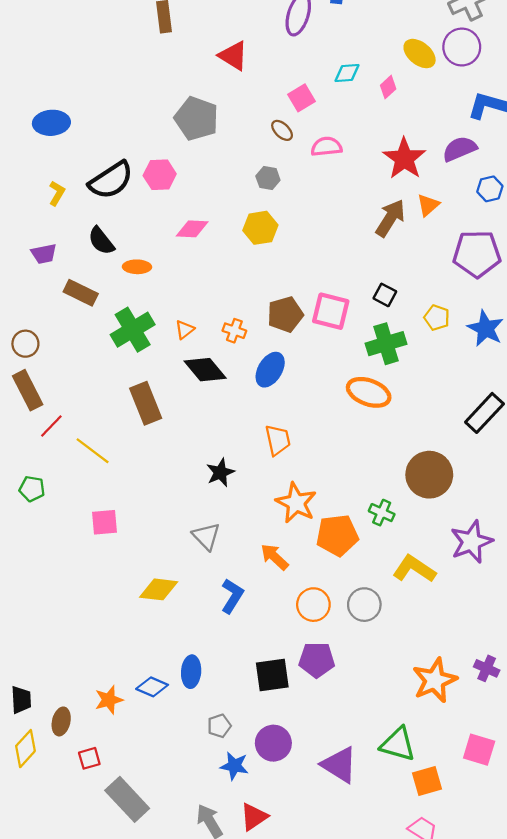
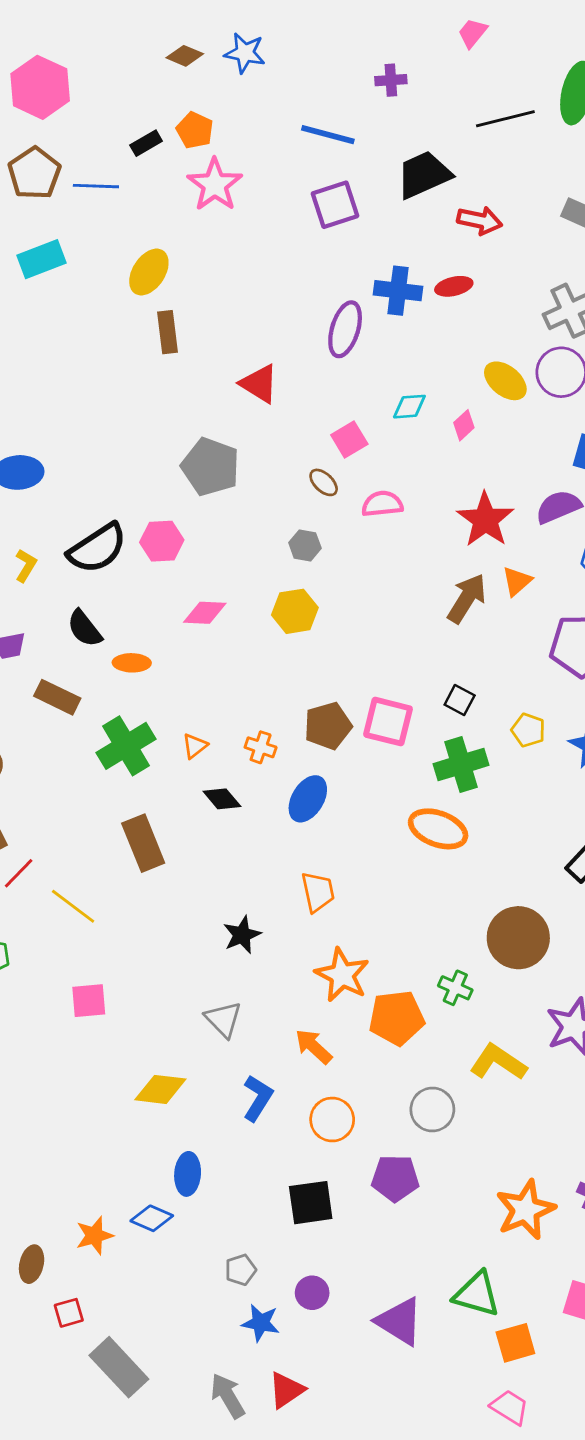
black diamond: (205, 370) -> (222, 799), size x0.7
orange circle: (313, 605) -> (332, 1120), moved
purple pentagon: (317, 660) -> (395, 1178), moved
blue ellipse: (191, 672) -> (188, 1174), moved
purple circle: (273, 743) -> (312, 1293), size x0.7

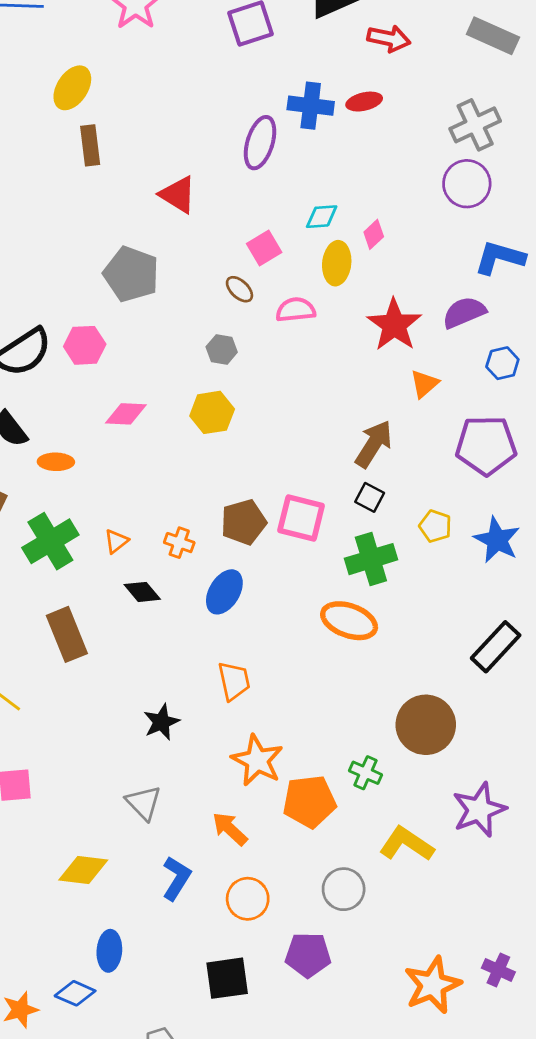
yellow ellipse: (505, 381) -> (337, 263), moved, turned 57
brown arrow: (467, 598) -> (374, 444), moved

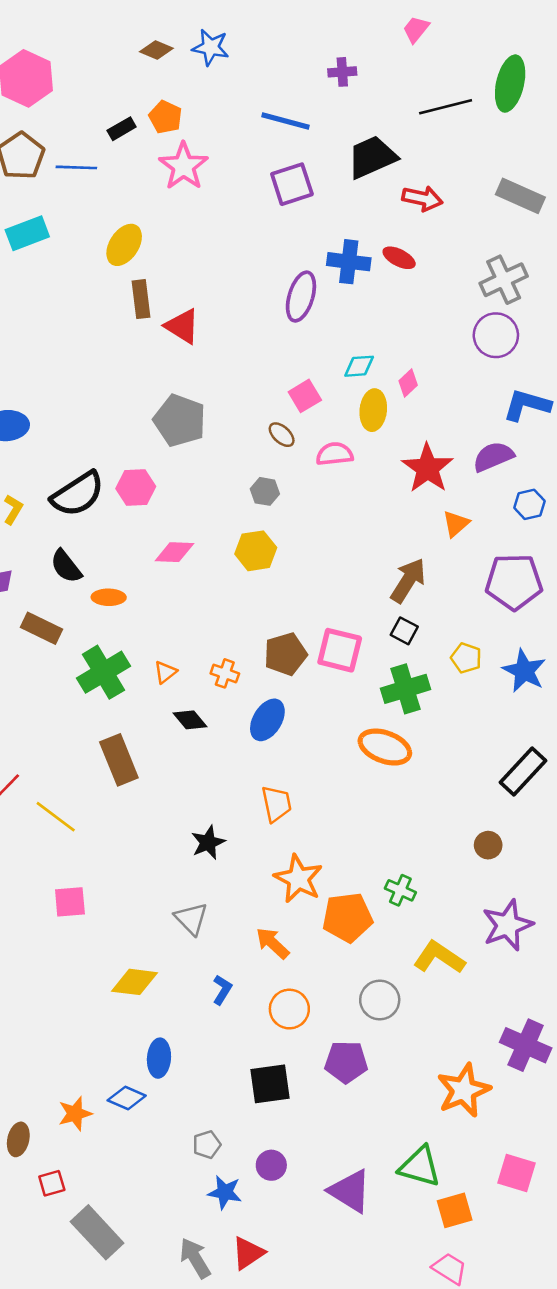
red ellipse: (364, 102) -> (399, 258), turned 40
red triangle: (178, 195) -> (182, 326), moved
brown circle: (426, 725) -> (488, 845), moved, size x0.5
blue L-shape: (176, 878) -> (222, 990), size x0.7
purple cross: (498, 970) -> (526, 1045), moved, size x1.6

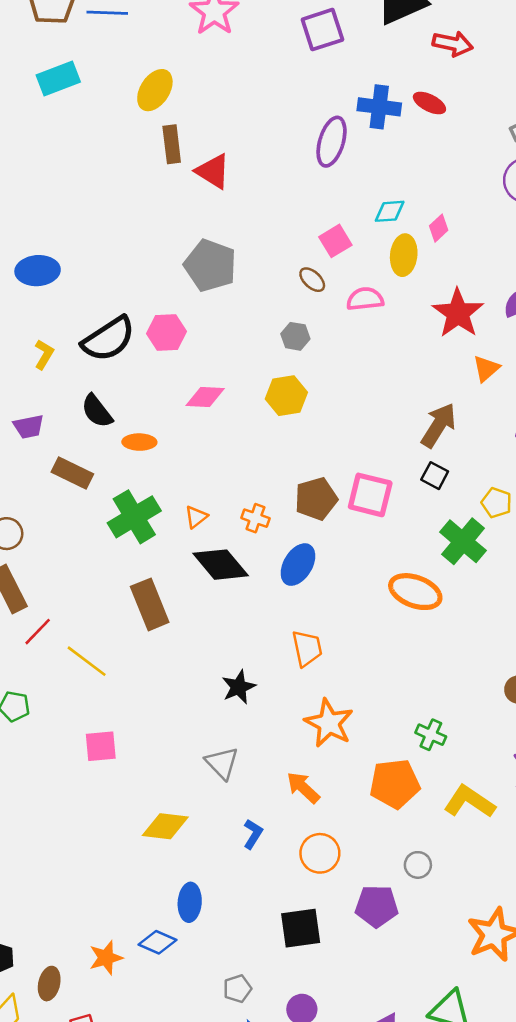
green cross: (406, 689) -> (463, 541), moved, turned -33
black diamond: (190, 720) -> (221, 565), size x1.6
orange pentagon: (347, 917) -> (395, 784), moved
gray circle: (380, 1000) -> (418, 865), moved, size x0.7

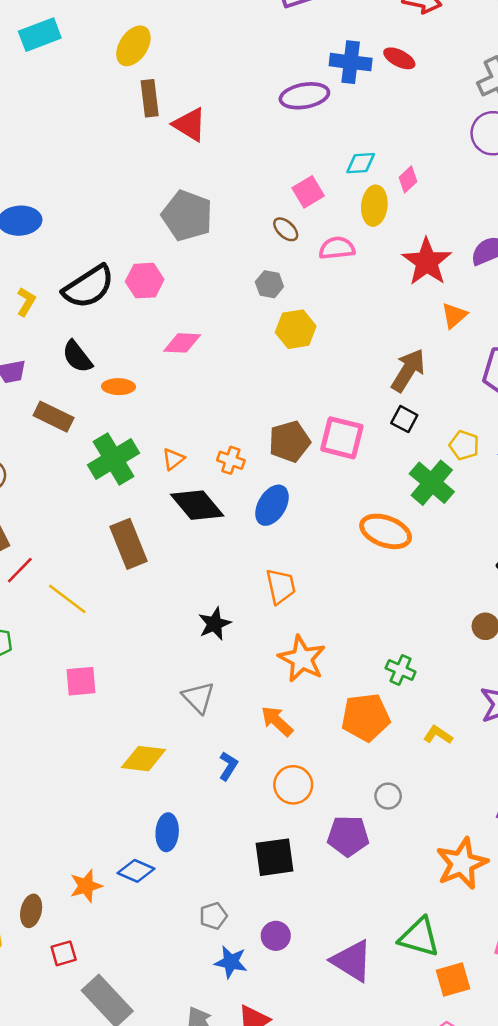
purple ellipse: (332, 142) -> (304, 96), turned 63
yellow hexagon: (286, 396) -> (296, 329), moved
yellow L-shape: (469, 802) -> (438, 735), size x0.6

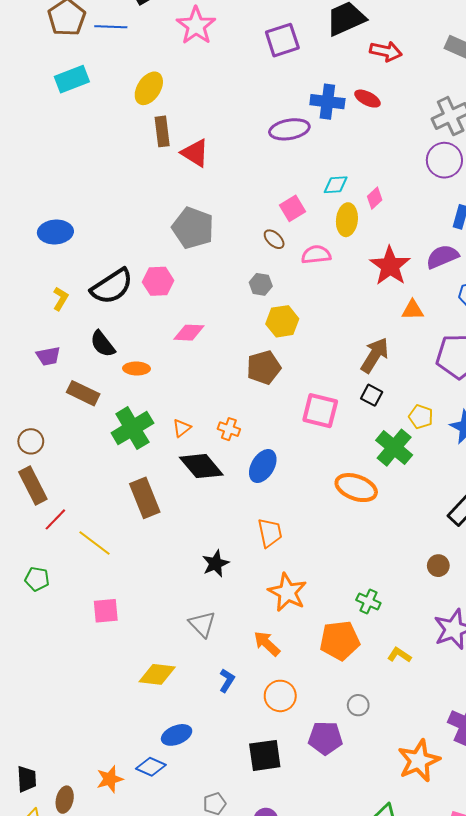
orange triangle: (454, 315) -> (413, 310), turned 40
brown pentagon: (289, 442) -> (264, 367), moved
blue ellipse: (167, 832) -> (177, 735), turned 64

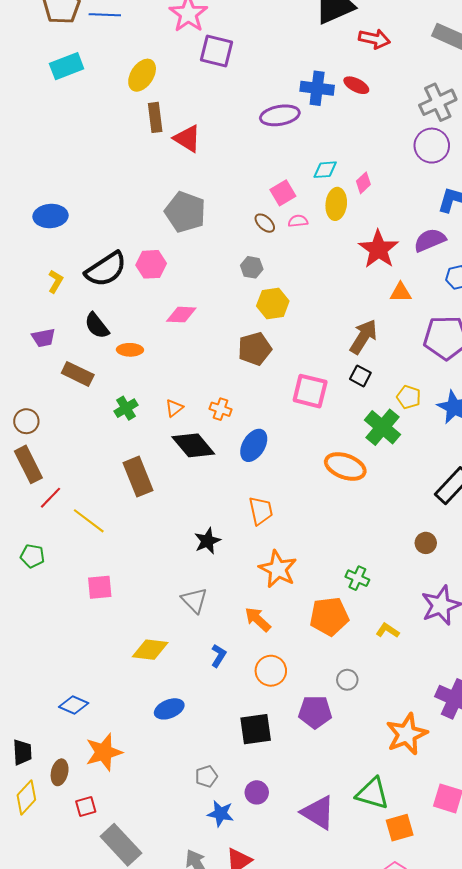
purple square: (282, 40) -> (216, 51), moved, turned 32
pink semicircle: (316, 255) -> (298, 221), moved, size x0.7
green cross: (132, 428) -> (126, 408), size x0.6
blue diamond: (151, 767) -> (74, 705), moved
orange star: (110, 779) -> (104, 752), size x1.4

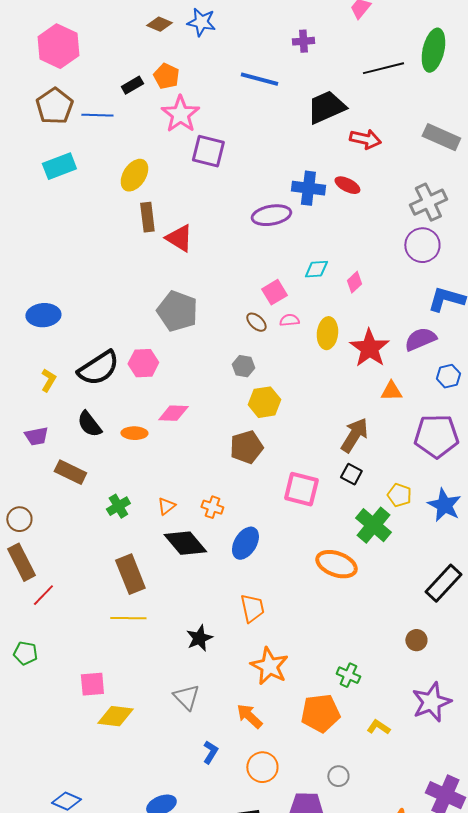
yellow ellipse: (336, 204) -> (327, 333), moved
orange ellipse: (130, 350) -> (134, 433), moved
yellow line: (89, 521) -> (128, 618), moved, turned -36
yellow diamond: (150, 650) -> (115, 716), moved

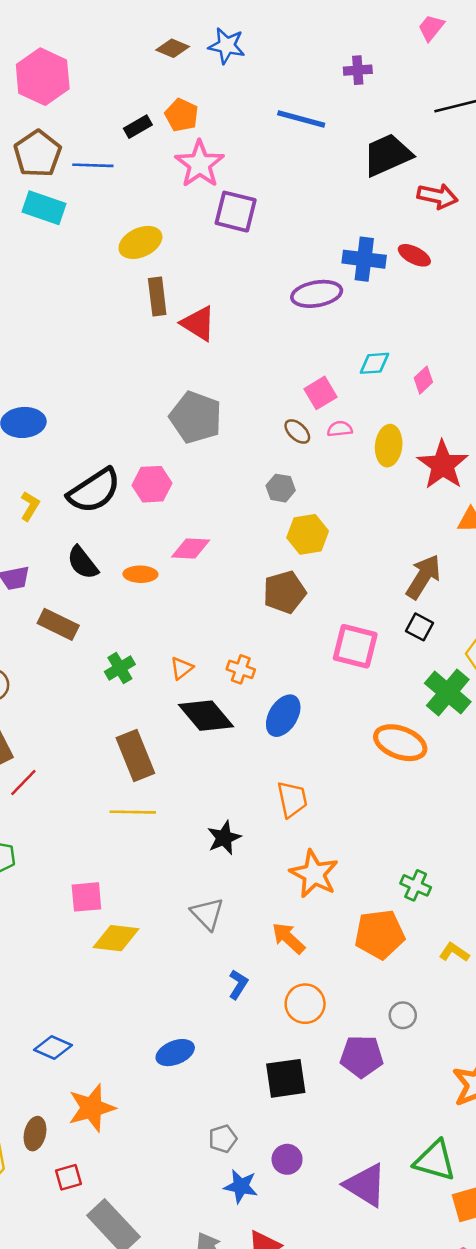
cyan rectangle: (59, 166) -> (44, 208), moved, turned 40
yellow ellipse: (134, 175) -> (140, 242), turned 32

